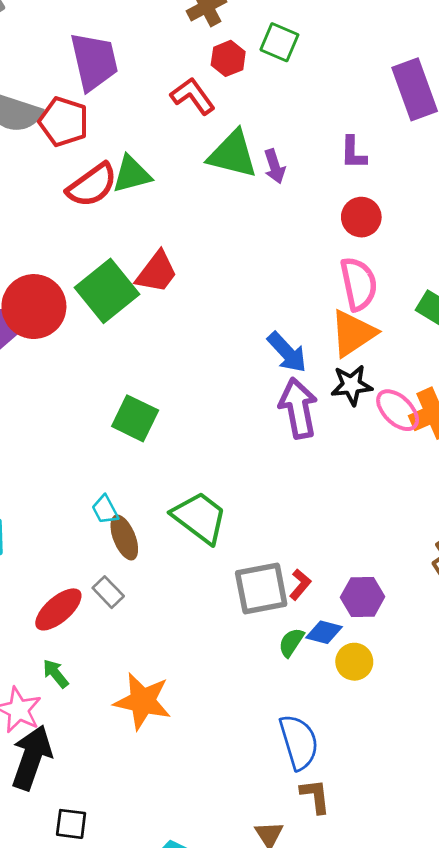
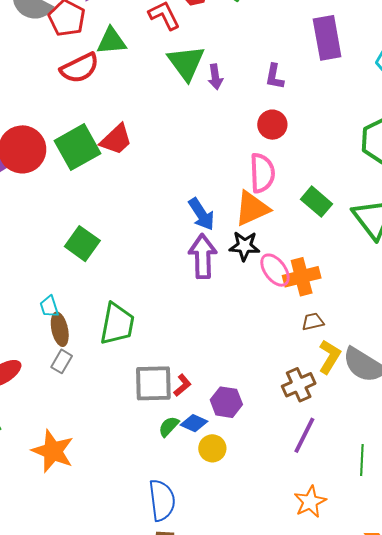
green triangle: (233, 154) -> (186, 63), turned 30
green triangle: (132, 174) -> (111, 41), moved
green trapezoid: (200, 517) -> (117, 324), turned 54
gray rectangle: (108, 592) -> (62, 361), moved, turned 65

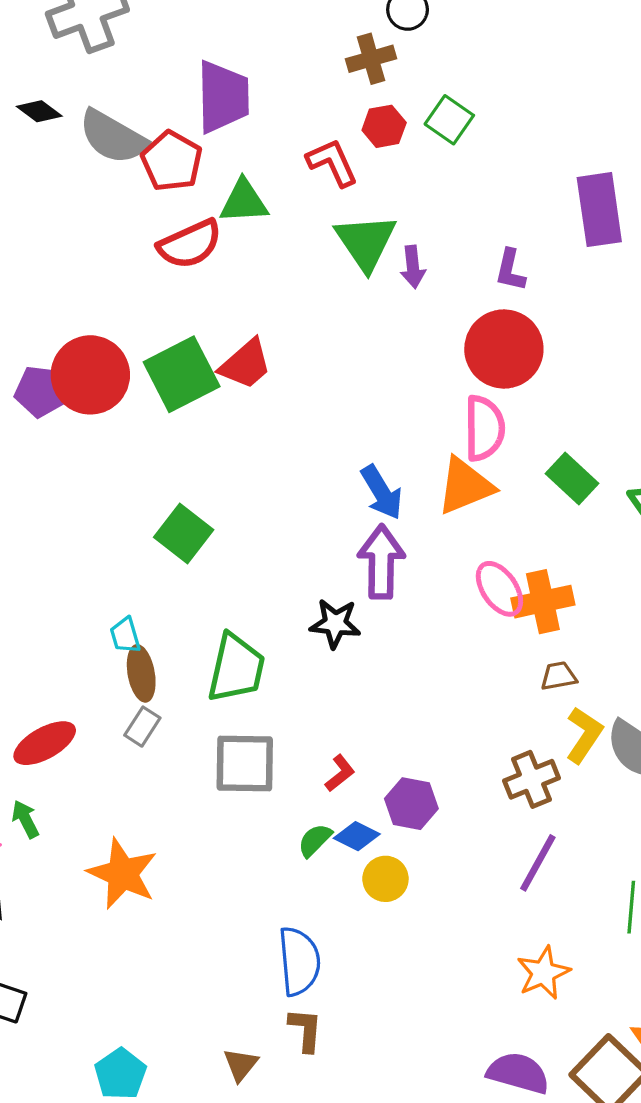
red circle: (272, 125) -> (504, 349), size x1.6
black star: (244, 246) -> (335, 624), moved
gray square: (153, 383) -> (245, 763), moved

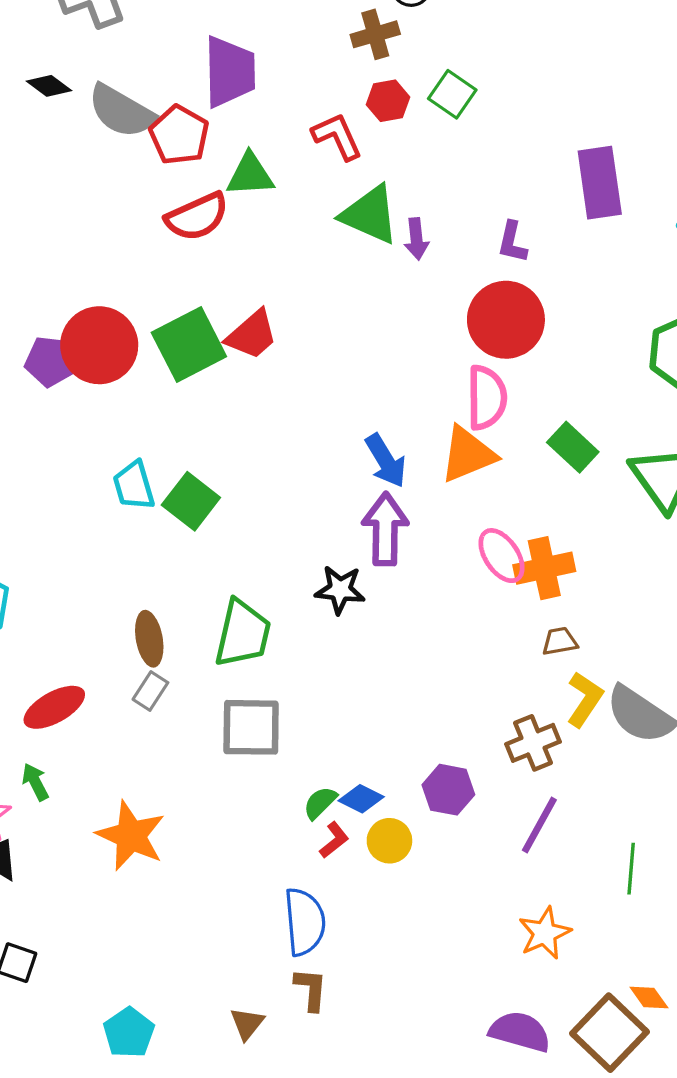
green triangle: (366, 242) -> (370, 215), turned -32
cyan trapezoid: (125, 635) -> (134, 486), moved, size x1.4
red L-shape: (340, 773) -> (334, 840), moved
purple hexagon: (411, 804) -> (448, 790), moved

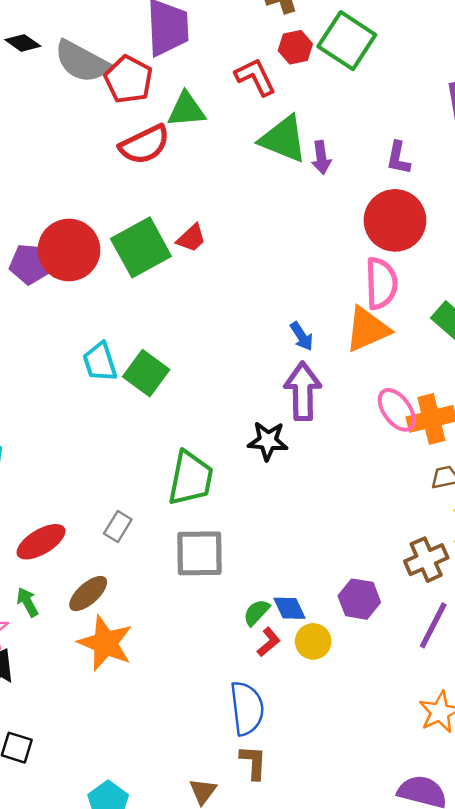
green square: (452, 94) -> (347, 41), size x1.5
red trapezoid: (252, 335) -> (191, 238), size x0.7
blue arrow: (386, 461) -> (302, 336), size x0.7
brown ellipse: (149, 639) -> (88, 594), moved, turned 60
blue diamond: (361, 799) -> (289, 608), turned 40

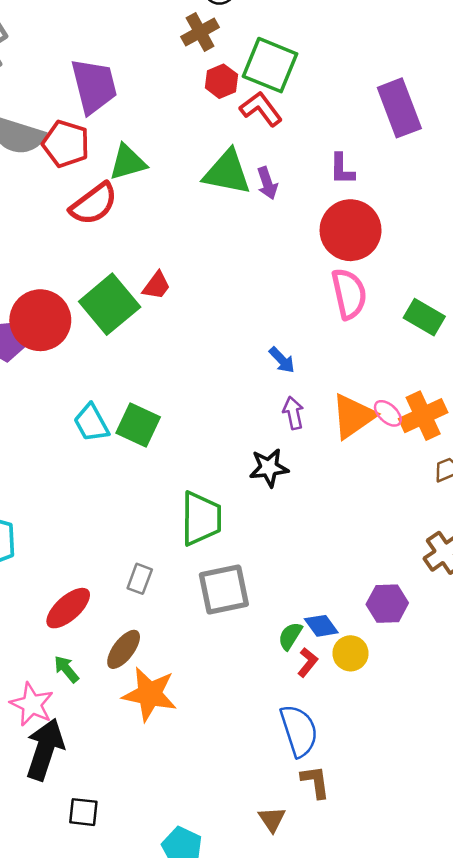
red L-shape: (255, 77) -> (261, 109), moved
orange triangle: (367, 329) -> (353, 416), moved
purple arrow: (303, 391) -> (293, 413), size x0.6
pink ellipse: (397, 410) -> (388, 413), size x0.7

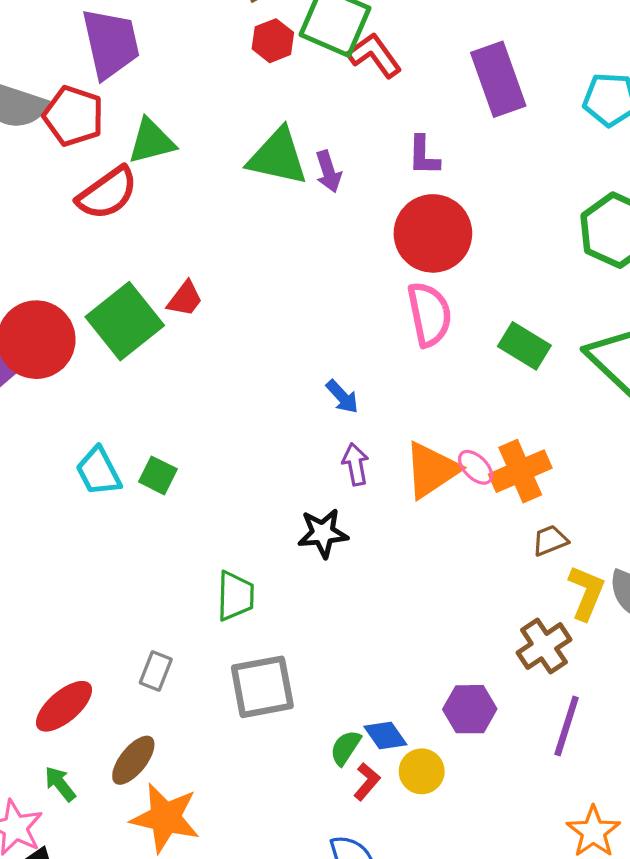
red L-shape: (261, 109) -> (374, 55), moved
green square: (138, 425) -> (158, 475), size x0.7
green trapezoid: (201, 518) -> (235, 596), size x0.7

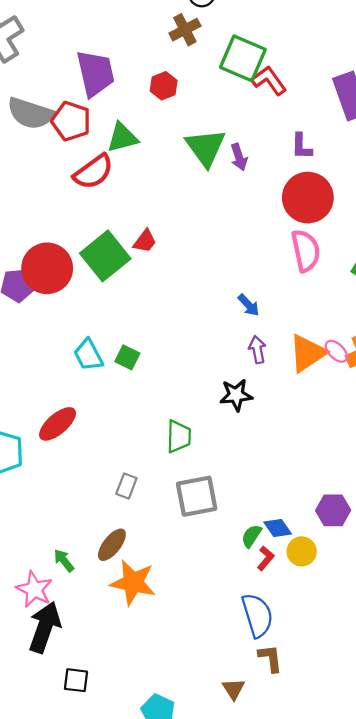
red hexagon: (273, 41) -> (164, 86), moved
green triangle: (278, 157) -> (206, 147), turned 42
red ellipse: (64, 706) -> (58, 424), moved

